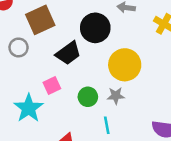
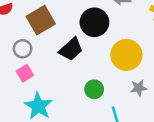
pink square: (52, 86) -> (25, 73), moved
gray star: (116, 96) -> (139, 88), moved

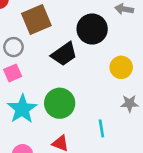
yellow circle: (126, 55) -> (121, 67), size x0.7
green circle: (94, 89) -> (60, 103), moved, size x1.5

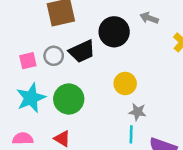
gray circle: (14, 47) -> (54, 56), moved
yellow circle: (121, 67) -> (125, 84), moved
cyan line: (101, 128) -> (131, 134), moved

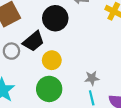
yellow circle: (125, 84) -> (52, 60), moved
green circle: (69, 99) -> (49, 89), moved

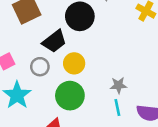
gray circle: (11, 51) -> (40, 67), moved

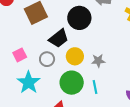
gray star: (118, 85) -> (98, 61), moved
cyan line: (117, 107) -> (95, 87), moved

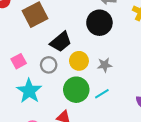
black circle: (79, 18) -> (99, 23), moved
cyan line: (95, 87) -> (102, 94), turned 72

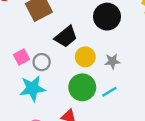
gray circle: (49, 65) -> (42, 62), moved
cyan star: (29, 91) -> (32, 88), turned 30

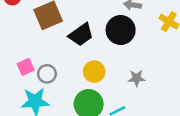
black trapezoid: (66, 37) -> (81, 35), moved
gray star: (112, 61) -> (137, 78), moved

